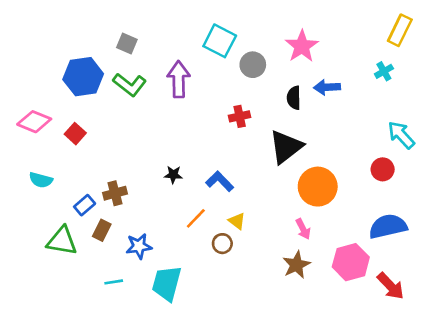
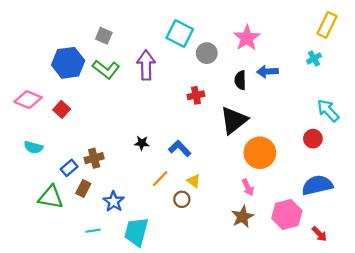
blue star: (139, 246) -> (114, 201), turned -30
red arrow: (391, 286) -> (319, 234), size x0.7

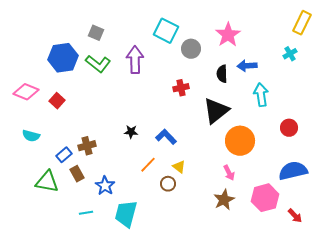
cyan arrow: (328, 110) -> (261, 95), moved, turned 35
brown rectangle: (83, 188) -> (77, 174), turned -56

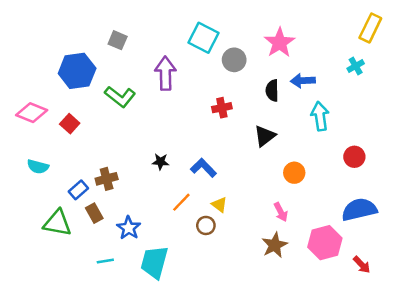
green L-shape: (98, 64) -> (120, 97), moved
black triangle: (216, 111) -> (265, 136), size x0.7
orange circle: (240, 141) -> (294, 173), size x0.6

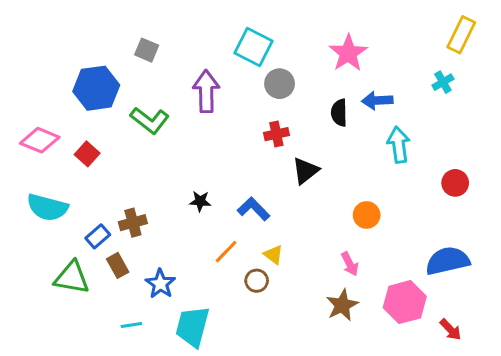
gray circle: (234, 60) -> (280, 84), moved
black triangle: (265, 136) -> (305, 171), moved
red circle: (354, 157) -> (455, 183), moved
cyan semicircle: (38, 167) -> (47, 207), size x1.5

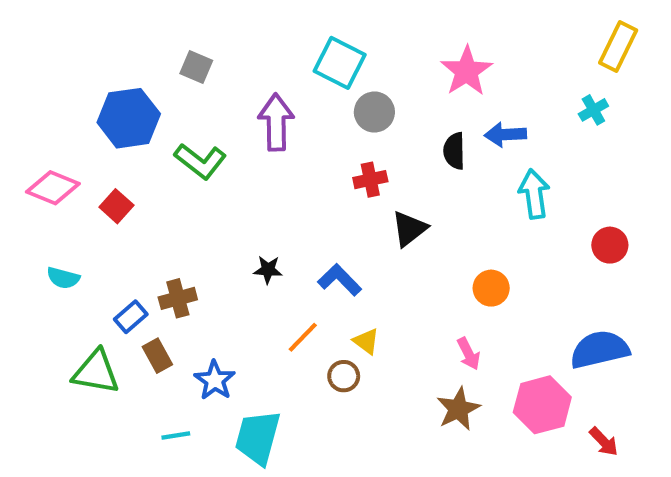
cyan semicircle: (47, 207) -> (63, 278), size x0.6

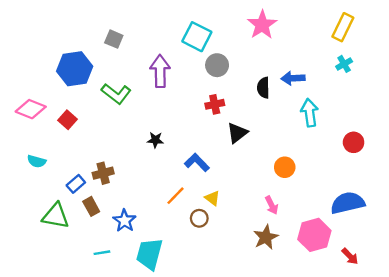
yellow rectangle: (618, 46) -> (343, 27), moved
pink star: (467, 71) -> (262, 25), moved
black star: (268, 270) -> (155, 140), moved

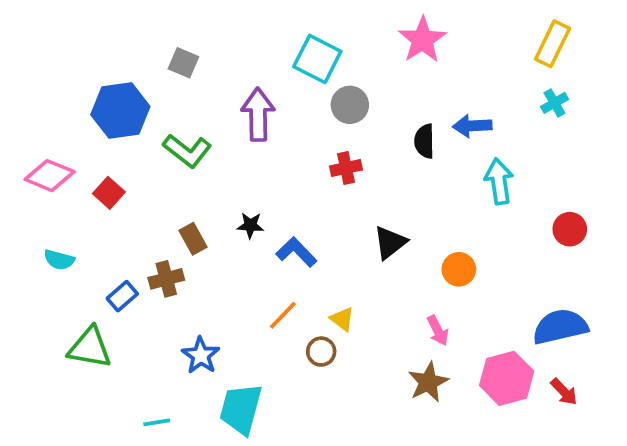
black triangle: (237, 133) -> (390, 243), moved
blue L-shape: (197, 162) -> (296, 252), moved
brown rectangle: (91, 206) -> (193, 239), moved
cyan line: (102, 253) -> (157, 422), moved
red arrow: (350, 256) -> (564, 392), moved

